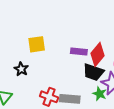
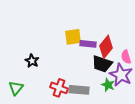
yellow square: (37, 44) -> (73, 37), moved

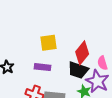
purple rectangle: (88, 44) -> (43, 67), moved

